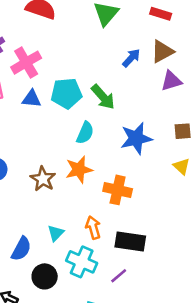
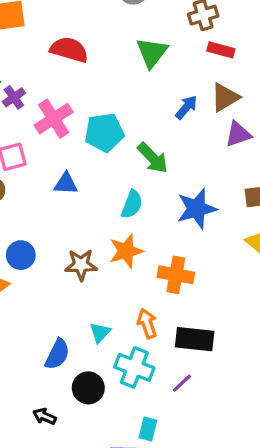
cyan pentagon: (66, 93) -> (104, 132), moved
blue triangle: (32, 99) -> (66, 184), moved
brown star: (43, 179) -> (81, 265), turned -30

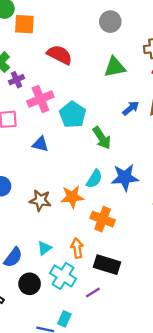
green triangle: (152, 52) -> (115, 67), turned 30
cyan pentagon: (104, 132) -> (73, 115), turned 30
cyan semicircle: (132, 204) -> (94, 179), moved

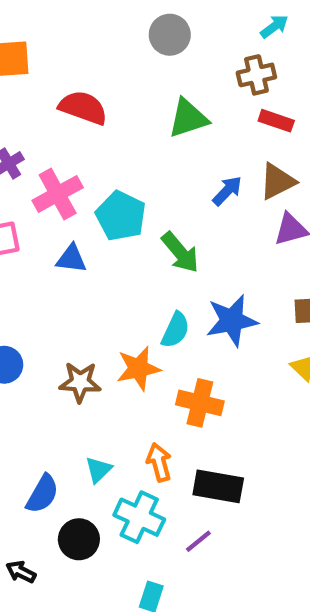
blue triangle: (40, 144) -> (71, 259), moved

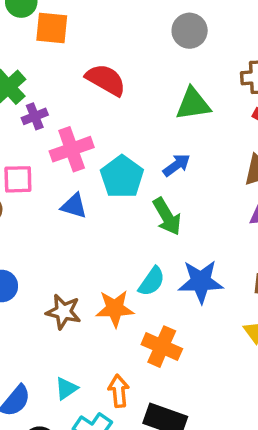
blue arrow: (227, 191) -> (177, 165), moved

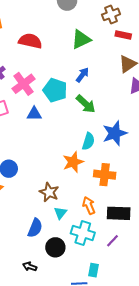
brown star: (63, 312) -> (49, 192), moved, turned 30

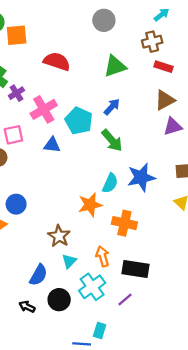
cyan cross: (83, 233) -> (92, 287), turned 30
black arrow: (30, 267) -> (27, 307), moved

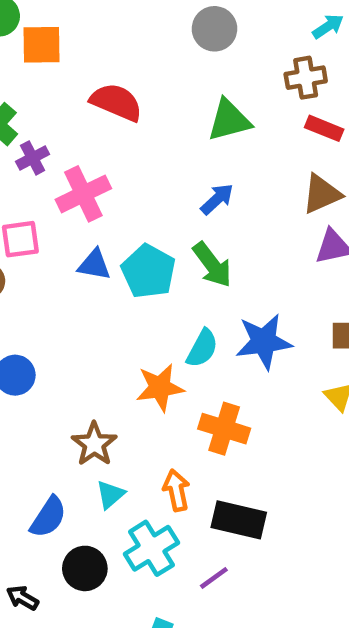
cyan pentagon: (79, 121) -> (148, 271), moved
black arrow: (27, 307) -> (22, 598), moved

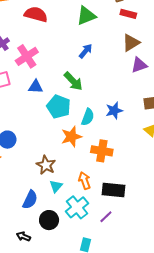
green arrow: (212, 265) -> (73, 81), moved
cyan pentagon: (148, 271) -> (59, 107), moved
blue star: (264, 342) -> (114, 111), size x0.7

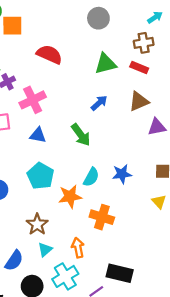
red rectangle: (128, 14) -> (139, 67), moved
brown triangle: (131, 43) -> (139, 101), moved
cyan pentagon: (59, 107) -> (40, 176), moved
black rectangle: (114, 190) -> (120, 273), moved

